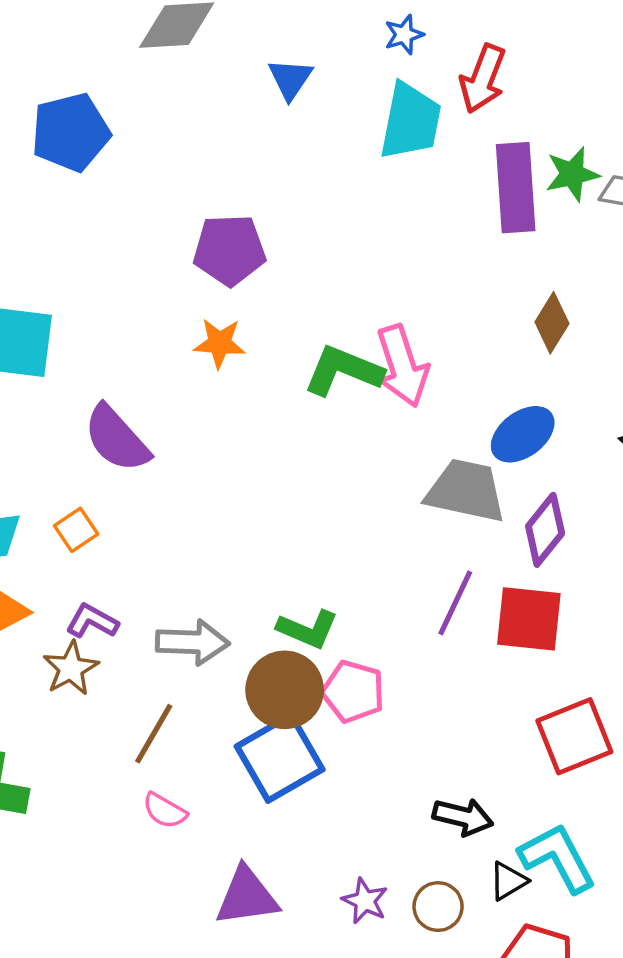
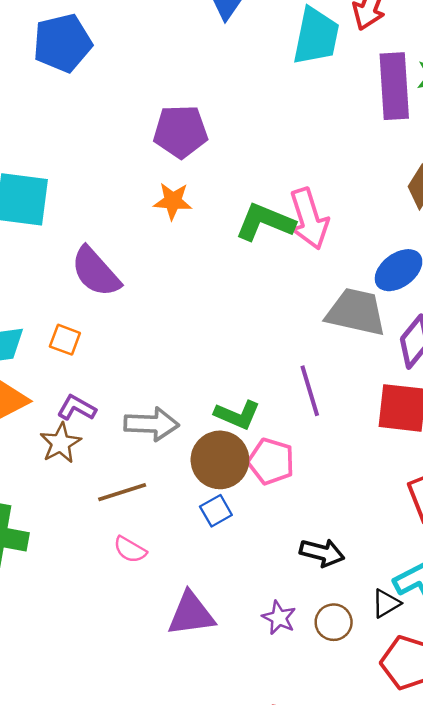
orange square: (76, 530) -> (65, 340), turned -36
purple line: (455, 603) -> (310, 391), moved, turned -42
brown line: (154, 734) -> (122, 492), turned 42
blue square: (280, 758) -> (216, 511), size x0.5
black arrow: (463, 817) -> (322, 553), moved

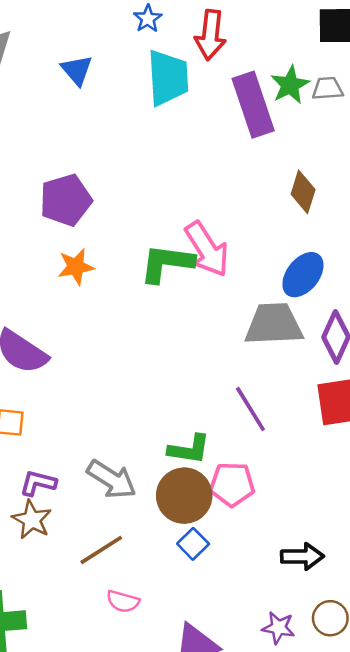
gray arrow: (151, 424) -> (112, 479), turned 45

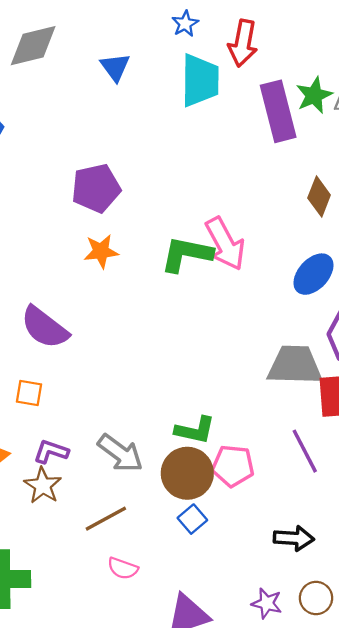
gray trapezoid: (274, 324) -> (295, 365), moved
purple line: (250, 409) -> (305, 451), moved

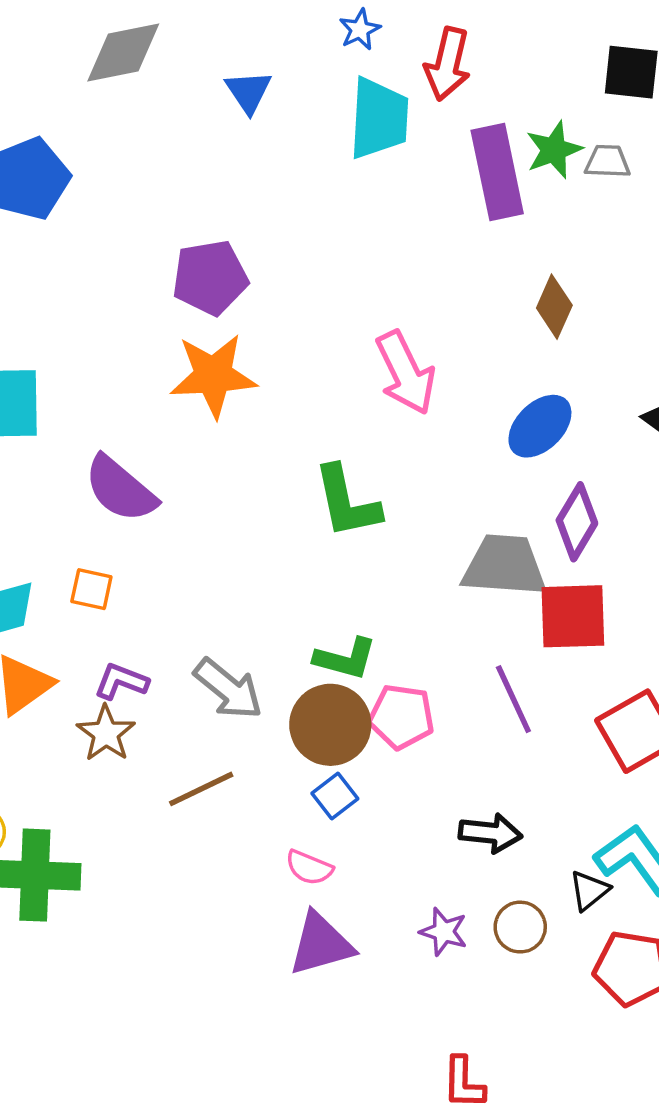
orange star: (101, 251) -> (213, 375), size x1.6
green L-shape: (187, 254) -> (347, 502), moved, turned -116
pink semicircle: (123, 568) -> (309, 868), moved

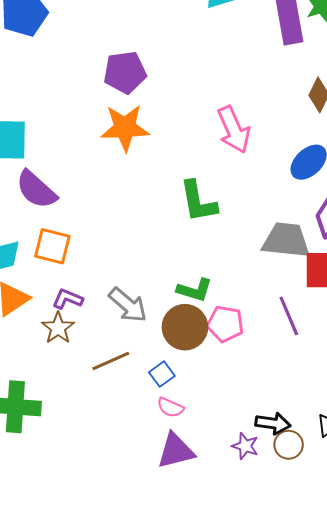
purple semicircle: (120, 489) -> (36, 190), moved
orange square: (91, 589) -> (52, 246), size x1.5
blue square: (335, 796) -> (162, 374), moved
black arrow: (490, 833) -> (273, 423), moved

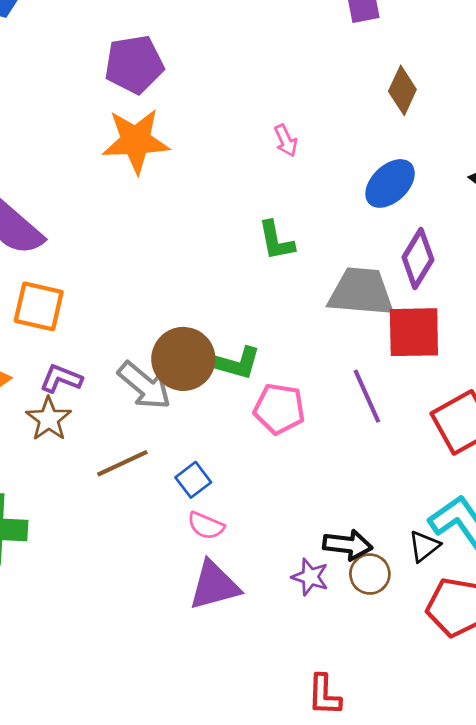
pink arrow: (234, 130) -> (286, 141), size x0.5
green L-shape: (198, 201) -> (276, 241), moved, size x0.7
brown circle: (185, 327) -> (183, 359), moved

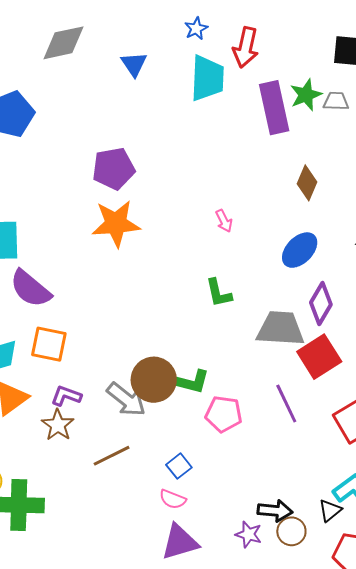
red square: (414, 332) -> (319, 357), turned -30
blue square: (193, 480) -> (179, 466), moved

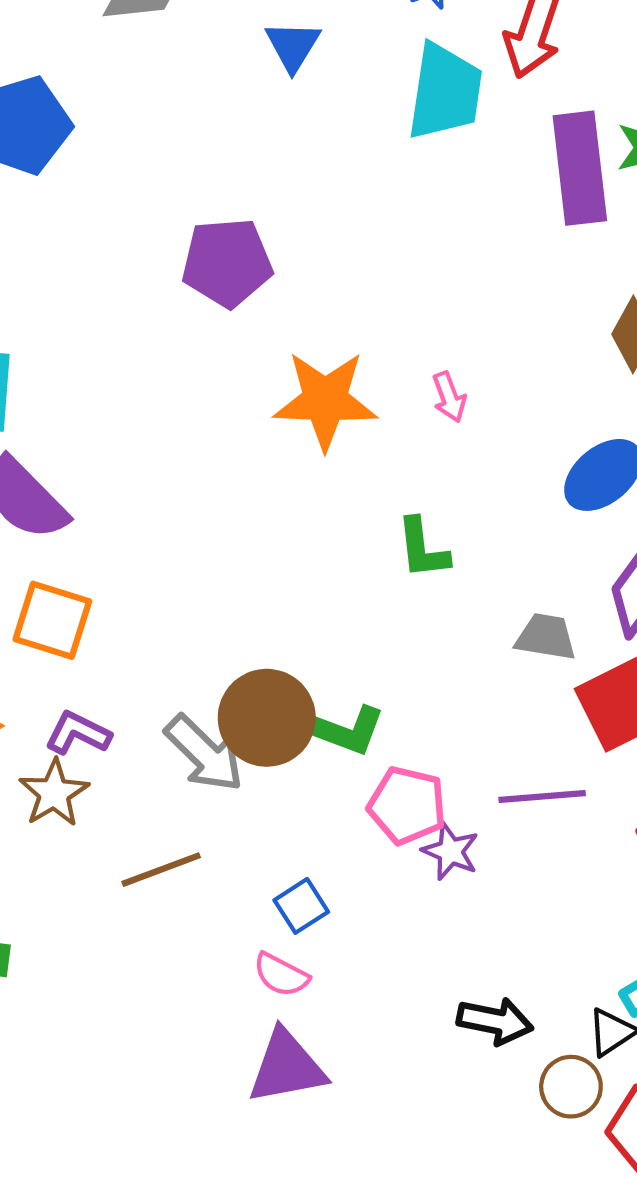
orange star: (116, 224) -> (325, 400), moved
gray trapezoid: (281, 329) -> (546, 637), size x0.6
purple line: (286, 403) -> (542, 797), turned -75
brown circle: (291, 531) -> (571, 1087), moved
purple star: (249, 534) -> (450, 851), moved

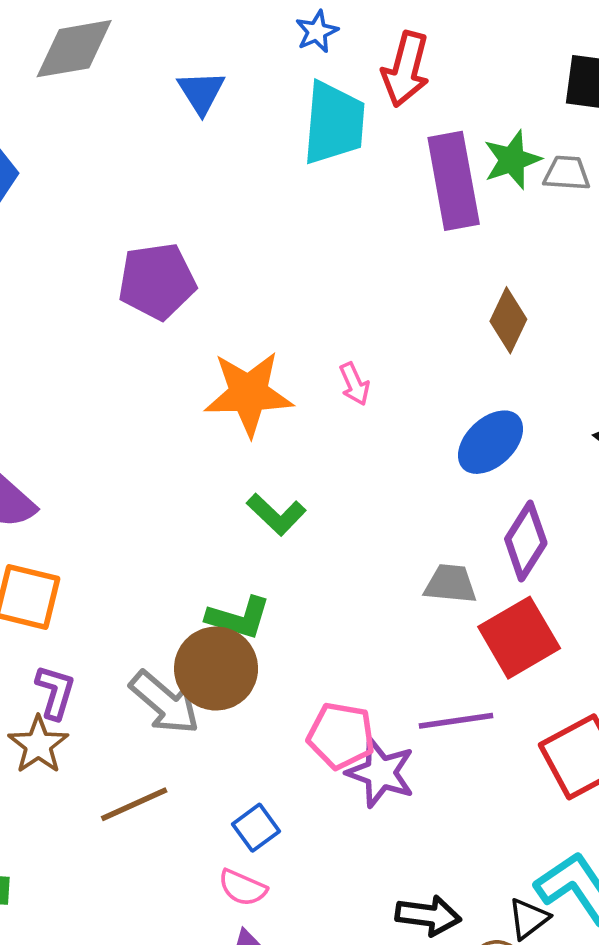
green L-shape: (423, 549) -> (276, 514), moved, turned -36
green L-shape: (347, 730) -> (239, 618), moved
purple L-shape: (78, 733) -> (55, 692), turned 84
purple star: (450, 851) -> (381, 773), size x1.4

